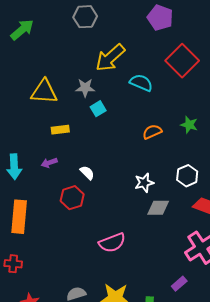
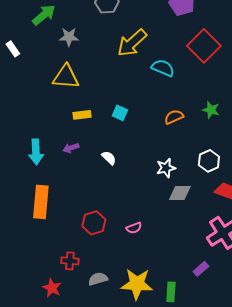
gray star: (85, 88) -> (69, 37), moved
cyan square: (98, 109) -> (120, 113), moved, turned -35
red hexagon: (72, 198) -> (94, 223), moved
pink semicircle: (112, 243) -> (134, 228), size x0.6
red cross: (13, 264) -> (70, 261), moved

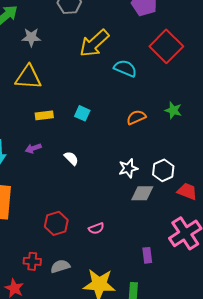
white hexagon: (209, 161) -> (163, 170), moved
purple rectangle: (201, 269) -> (147, 255), moved, turned -56
gray semicircle: (98, 279) -> (60, 266), moved

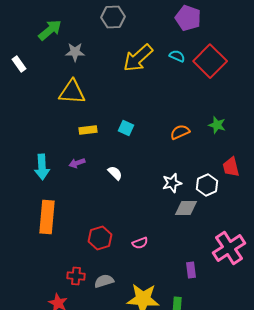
cyan semicircle: (125, 68) -> (177, 56), moved, size x0.7
red trapezoid: (187, 191) -> (231, 167), moved, turned -125

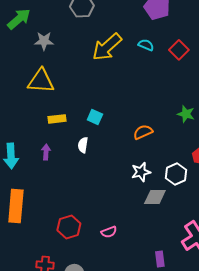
red square: (210, 61) -> (179, 50), size x0.6
orange semicircle: (180, 132) -> (143, 132), moved
purple arrow: (77, 163) -> (46, 152), turned 112
white semicircle: (115, 173) -> (83, 145), moved, turned -126

